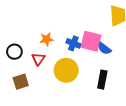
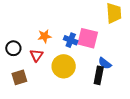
blue semicircle: (104, 49) -> (105, 63), moved

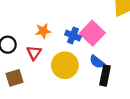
pink square: (88, 38) -> (92, 33), turned 30
blue semicircle: (105, 63) -> (97, 62), moved

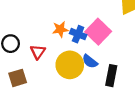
orange star: (43, 31) -> (60, 29), moved
blue semicircle: (97, 62) -> (90, 61), moved

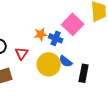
pink square: (98, 32) -> (73, 24), moved

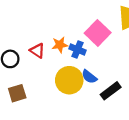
red triangle: (22, 53) -> (37, 51), moved, turned -32
black rectangle: (84, 73) -> (111, 91), turned 42

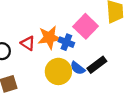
orange star: (60, 45) -> (49, 38), size x1.5
black rectangle: (111, 91) -> (97, 65), moved

